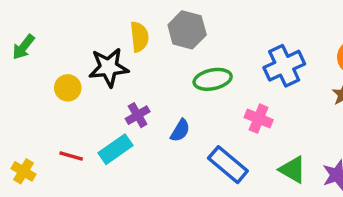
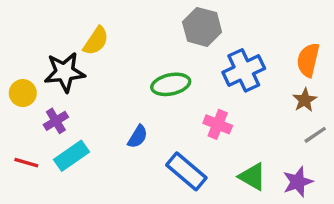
gray hexagon: (187, 30) -> (202, 27), moved
yellow semicircle: (139, 37) -> (96, 41), turned 40
purple cross: (138, 115) -> (56, 121), moved

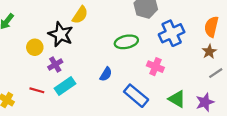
black star: (65, 72) -> (61, 34), turned 30

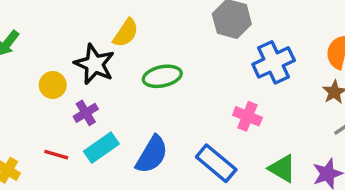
green ellipse: (126, 42) -> (162, 76), moved
blue semicircle: (106, 74) -> (152, 155), moved, size x1.6

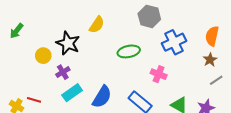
yellow semicircle: (126, 33) -> (97, 25), moved
green ellipse: (162, 76) -> (129, 51), moved
red line: (56, 155) -> (34, 100), moved

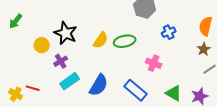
yellow semicircle: (97, 25) -> (101, 40), moved
blue cross: (174, 42) -> (169, 32), size x0.6

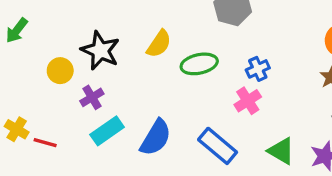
blue cross: (169, 32) -> (258, 69), moved
yellow semicircle: (101, 40) -> (159, 44), moved
pink cross: (154, 63) -> (248, 101), turned 35
yellow cross: (16, 94) -> (17, 129), moved

